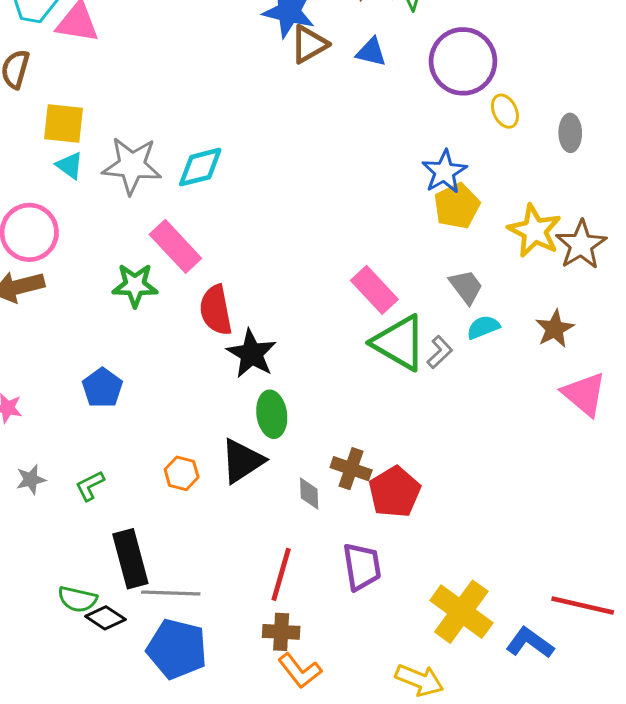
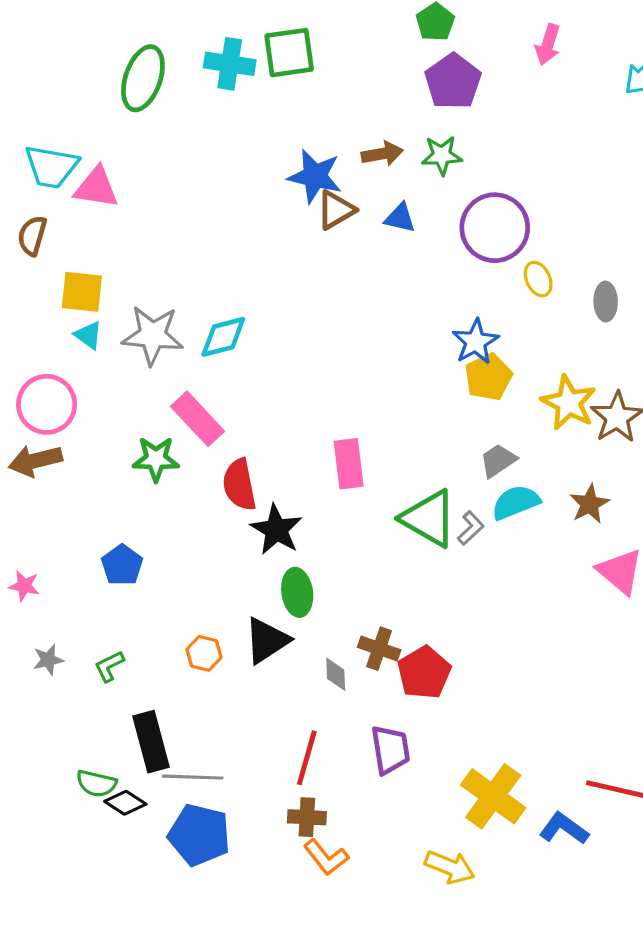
gray trapezoid: (466, 287) -> (498, 461), turned -87
pink rectangle: (374, 290) -> (349, 464), moved, turned 36
cyan semicircle: (483, 327) -> (516, 502), size x1.4

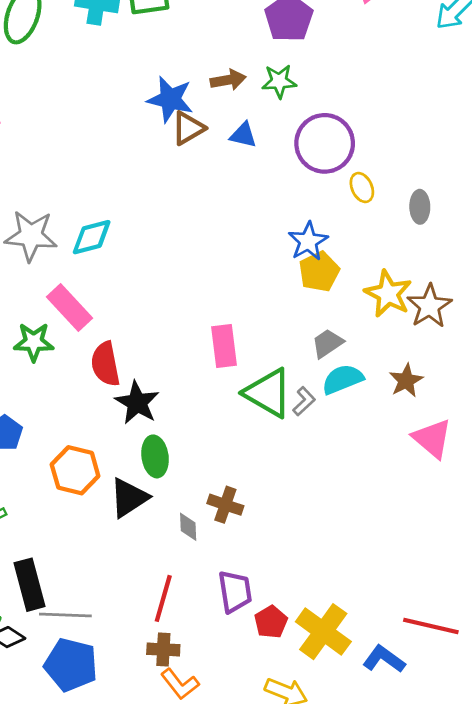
pink rectangle: (349, 464) -> (224, 346), moved
orange hexagon: (204, 653) -> (75, 470), moved, size x1.6
red pentagon: (424, 673) -> (271, 622), moved, size x0.7

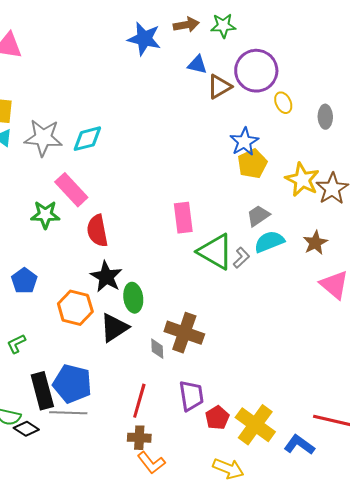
brown triangle: (188, 128) -> (219, 87), moved
black star: (137, 403) -> (106, 277), moved
brown cross: (225, 505) -> (184, 333), size x1.5
blue pentagon: (71, 665) -> (72, 384), moved

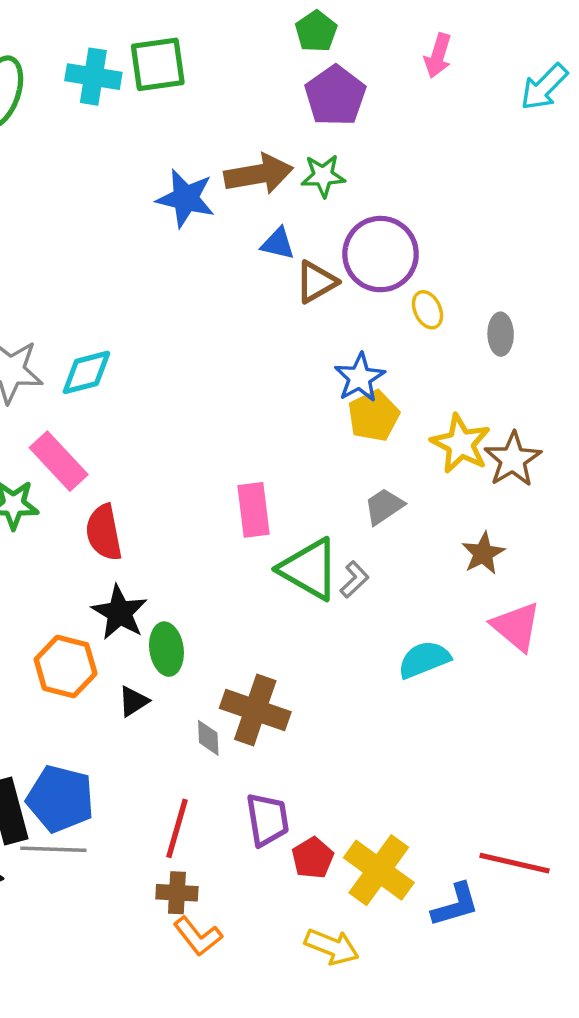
brown arrow: (186, 25) -> (259, 174), size x1.5
cyan semicircle: (269, 242) -> (424, 660), moved
black triangle: (114, 328) -> (133, 701), size x0.6
blue L-shape: (299, 445) -> (455, 905), turned 128

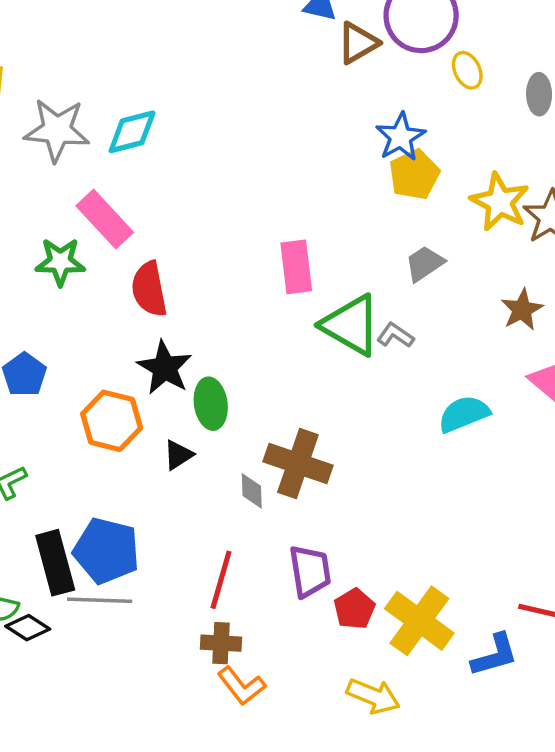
gray L-shape: (354, 579) -> (395, 335), turned -102

